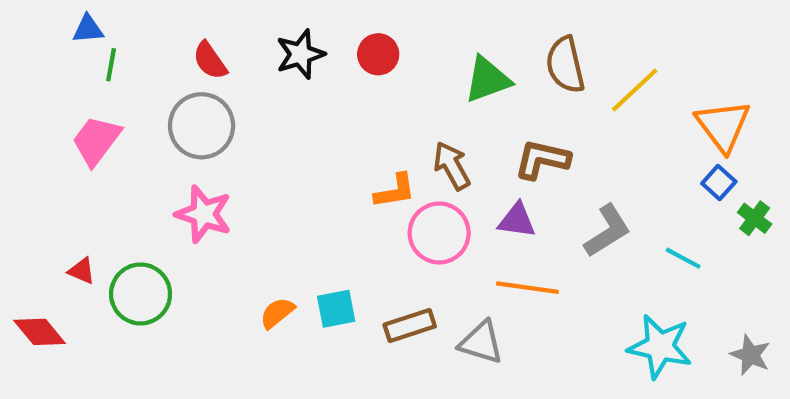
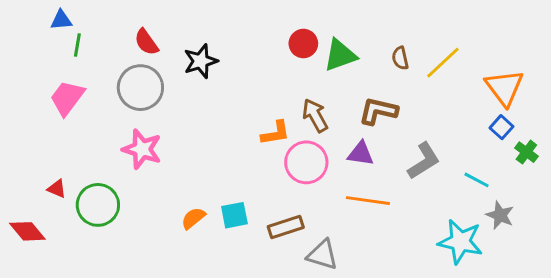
black star: (300, 54) -> (201, 61), moved
red circle: (378, 54) -> (303, 44), moved
brown semicircle: (565, 65) -> (400, 58), moved, size x0.6
gray triangle: (481, 342) -> (322, 255), moved
gray star: (750, 355) -> (500, 215), moved

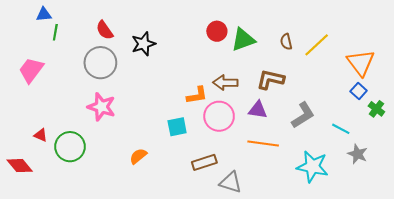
pink trapezoid: (67, 98) -> (31, 70), moved
brown arrow: (315, 115) -> (225, 83), turned -60
cyan square: (234, 215) -> (177, 127), moved
cyan star: (460, 242) -> (312, 167), moved

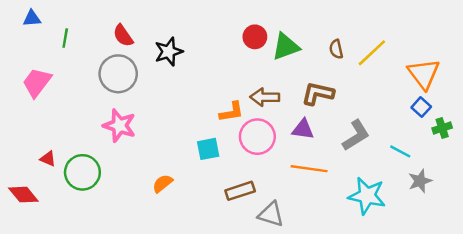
blue triangle: (44, 14) -> (32, 18), moved
green cross: (376, 109) -> (442, 128), turned 35
gray star: (358, 154) -> (420, 181), turned 30

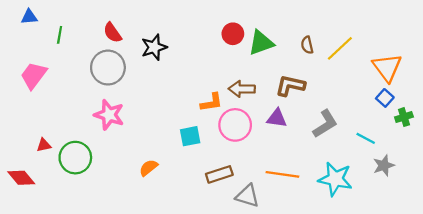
red triangle: (48, 159) -> (44, 145), turned -35
orange line: (309, 169) -> (282, 174), moved

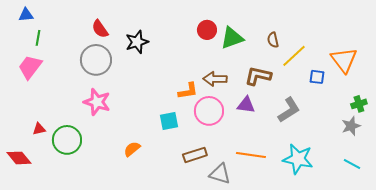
green line: (60, 35) -> (38, 38), moved
yellow line: (340, 48) -> (294, 56), moved
blue square: (385, 98) -> (317, 77), moved, turned -35
cyan line: (366, 138) -> (352, 164), moved
gray star: (384, 165) -> (351, 126), moved

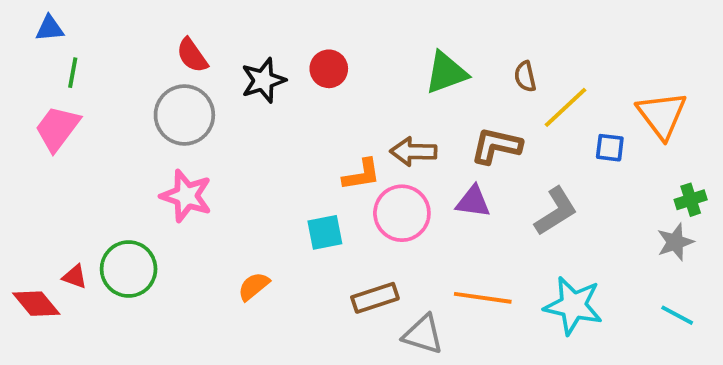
red circle: (207, 30) -> (329, 69), moved
red triangle: (39, 129) -> (75, 277), moved, turned 32

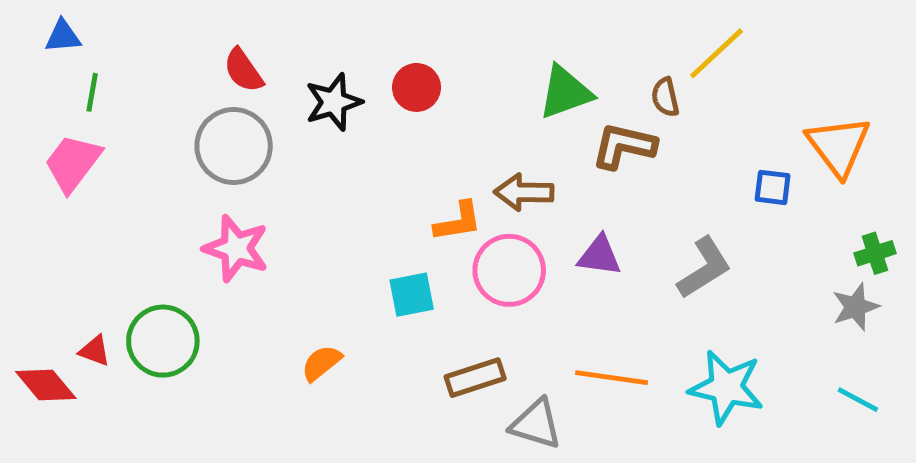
yellow line: (566, 107) -> (716, 53), moved
brown L-shape: (496, 146) -> (624, 146), moved

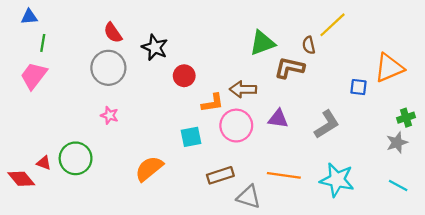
red circle: (417, 87) -> (184, 76), moved
black star: (334, 102) -> (155, 47), turned -30
orange triangle: (838, 146) -> (389, 68), turned 44
pink star: (236, 248) -> (110, 115), size x0.6
orange semicircle: (321, 363) -> (149, 169), size x1.5

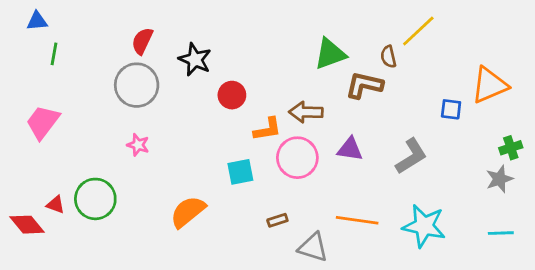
red semicircle: (113, 33) -> (142, 41), turned 60
pink trapezoid: (34, 76) -> (43, 122), moved
brown rectangle: (220, 175) -> (277, 220), size x0.6
cyan line: (398, 186) -> (501, 233), turned -30

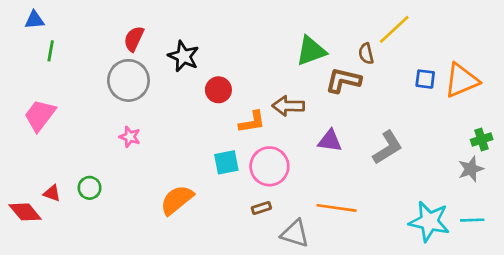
blue square: (451, 109) -> (425, 79), moved
pink circle: (297, 158) -> (269, 166), moved
green circle: (95, 199) -> (90, 188), size x0.6
cyan star: (424, 226) -> (429, 221), moved

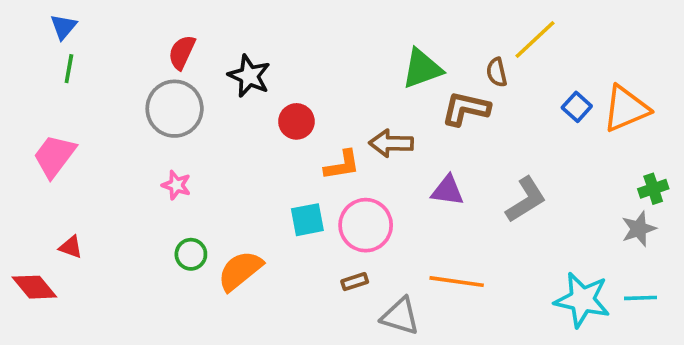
blue triangle: (34, 20) -> (64, 27), moved, turned -45
blue square: (425, 79) -> (577, 107), turned 35
green circle: (90, 188) -> (191, 254), moved
red triangle: (52, 193) -> (71, 247), moved

